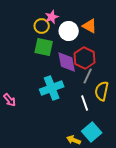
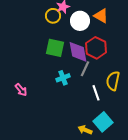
green square: (44, 47) -> (55, 48), moved
gray line: (88, 76) -> (85, 69), moved
cyan cross: (52, 88) -> (63, 78), size x0.6

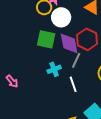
white circle: (80, 21) -> (61, 17), moved
white line: (96, 93) -> (73, 84), moved

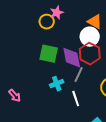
white circle: (61, 17) -> (90, 37), moved

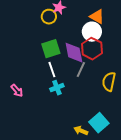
green square: (49, 54) -> (51, 49), turned -30
cyan cross: (57, 84) -> (57, 88), moved
white line: (76, 99) -> (52, 70), moved

